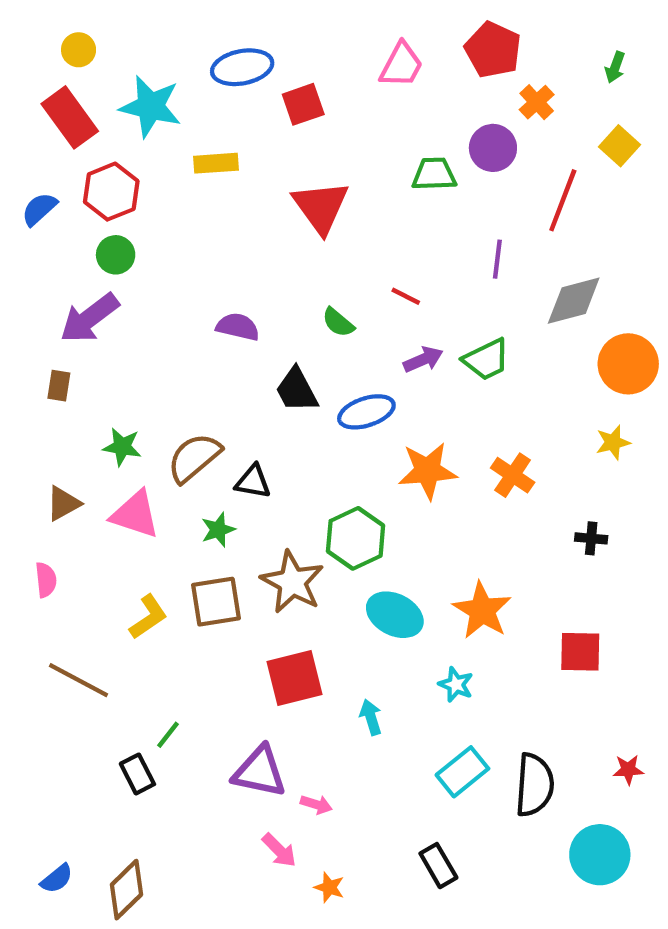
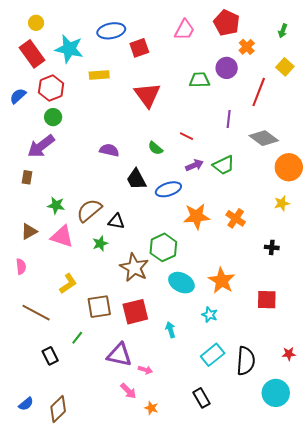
gray diamond: (574, 301) -> (264, 138), turned 52
brown square: (216, 602) -> (99, 307), moved
black rectangle: (137, 774) -> (50, 356), moved

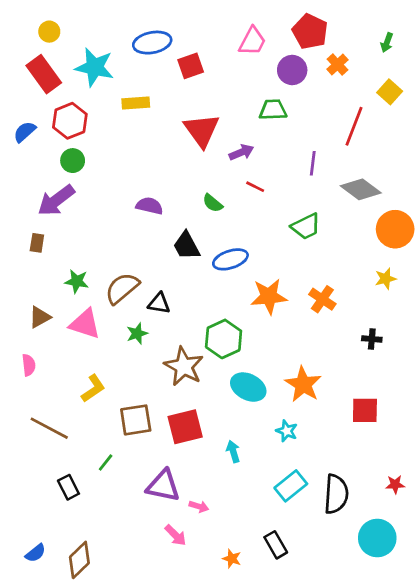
purple circle: (227, 68) -> (292, 70), moved
purple arrow: (195, 165) -> (241, 152), moved
orange star: (151, 408) -> (232, 559), moved

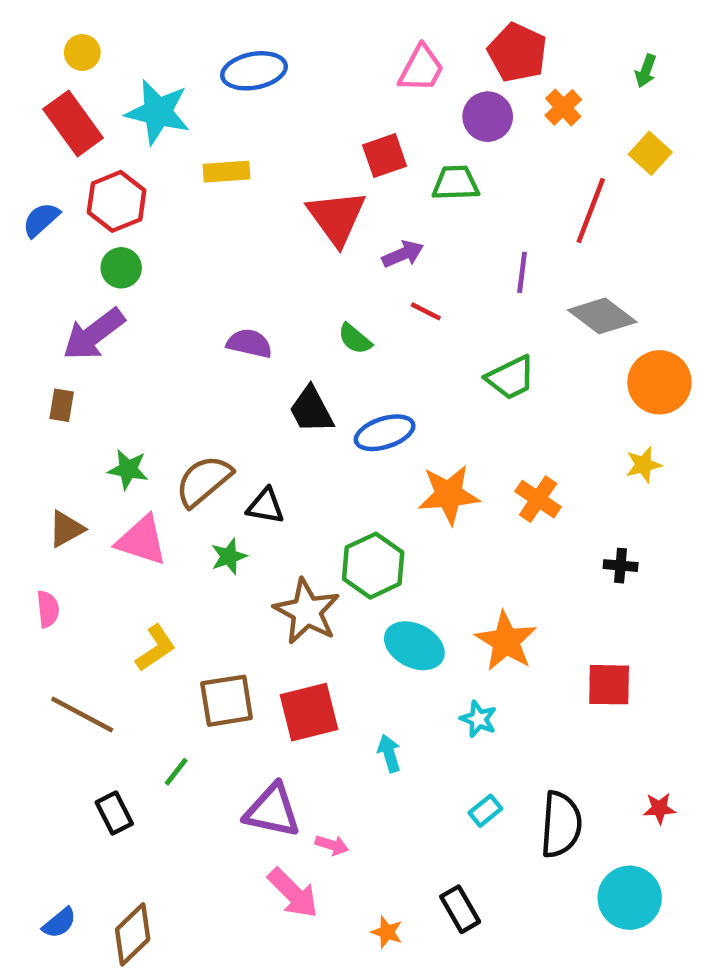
red square: (191, 66) -> (385, 156), moved
cyan rectangle: (291, 486) -> (485, 811), size x0.6
pink arrow: (176, 535) -> (293, 893), size x1.4

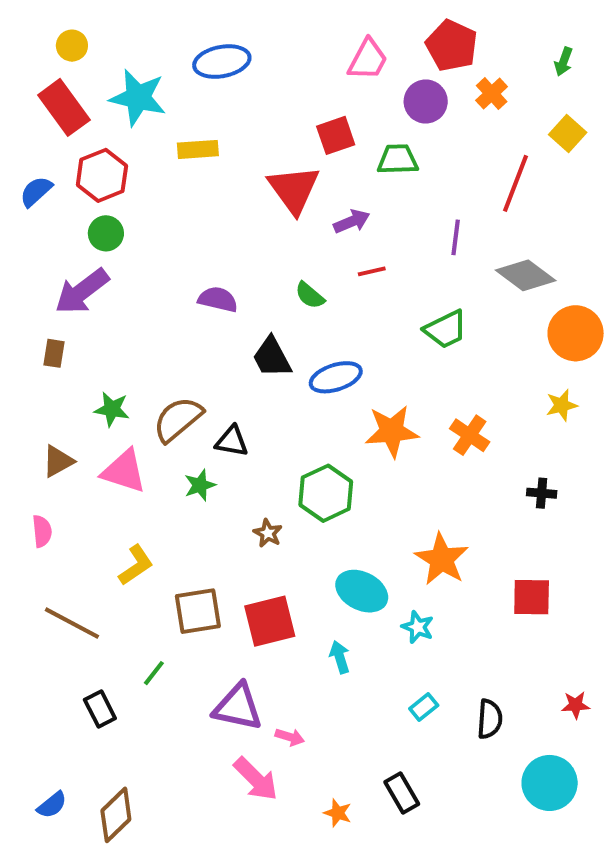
red line: (426, 311) -> (372, 271), turned -40
brown star: (307, 611) -> (268, 533), size x0.5
cyan ellipse: (414, 646) -> (362, 591), moved
black semicircle: (561, 824) -> (490, 719), size x0.7

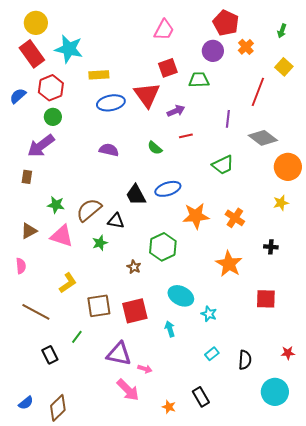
yellow circle: (72, 46) -> (36, 23), size x1.5
pink trapezoid: (368, 60) -> (164, 30), moved
blue ellipse: (222, 62) -> (111, 103), moved
black trapezoid: (272, 357) -> (136, 195), moved
orange star: (442, 559) -> (229, 264), moved

